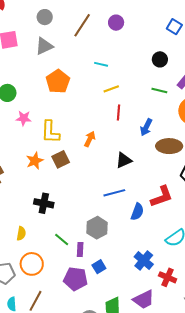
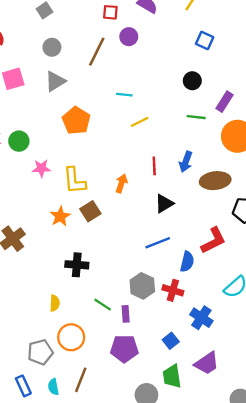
purple circle: (116, 23) -> (129, 37), moved
red line: (118, 113) -> (154, 166), moved
blue square: (99, 267) -> (171, 341), moved
red cross: (168, 277) -> (173, 290), moved

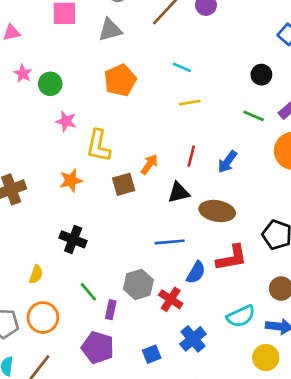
brown ellipse: (215, 181) -> (217, 211), moved
black triangle: (164, 204) -> (179, 193), moved
brown square: (90, 211) -> (124, 184), moved

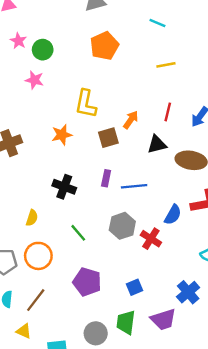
cyan line: (182, 67) -> (157, 23), moved
pink star: (66, 121) -> (34, 80), moved
blue line: (170, 242) -> (134, 186), moved
purple rectangle: (111, 310) -> (106, 178), moved
blue cross: (193, 339) -> (188, 292), moved

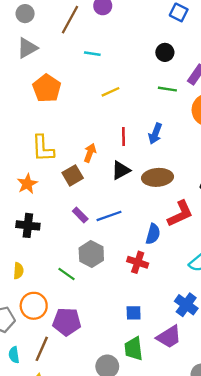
purple rectangle: (106, 178) -> (80, 215), turned -42
black cross: (64, 187) -> (28, 225), moved
gray hexagon: (122, 226) -> (91, 254), moved
purple pentagon: (87, 282) -> (67, 322), moved
blue square: (135, 287) -> (134, 313), turned 35

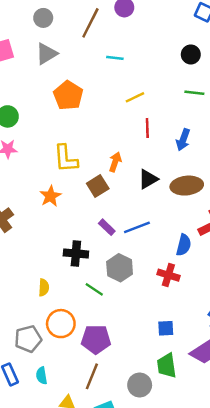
red line: (124, 137) -> (147, 128), moved
black cross: (28, 225) -> (76, 253), moved
brown line: (42, 349) -> (92, 376), moved

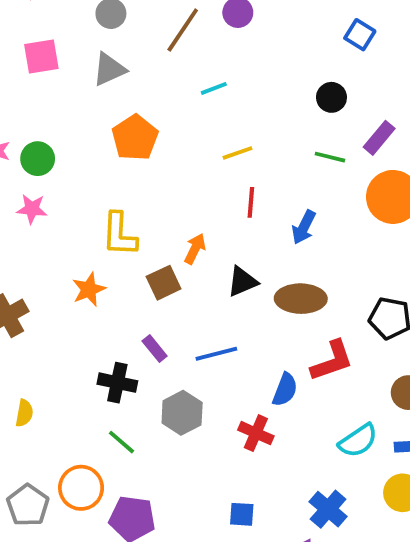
cyan line: (115, 58) -> (214, 88), turned -35
purple rectangle: (107, 227) -> (155, 348), moved
yellow semicircle: (44, 287) -> (24, 413), moved
green line: (94, 289) -> (122, 442), moved
gray pentagon: (28, 339) -> (28, 505), turned -30

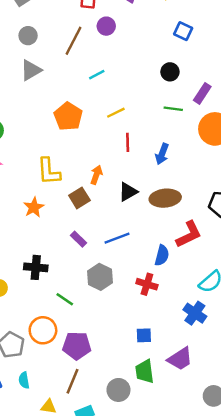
orange pentagon: (135, 138) -> (68, 116), moved
black cross: (117, 383) -> (36, 267), moved
blue cross: (328, 509) -> (195, 313), moved

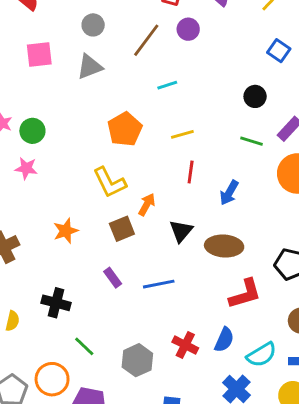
yellow L-shape: (49, 171) -> (110, 182), moved, turned -32
black triangle: (128, 192) -> (181, 231), turned -30
blue semicircle: (162, 255) -> (224, 340), moved
gray hexagon: (100, 277) -> (137, 360), moved

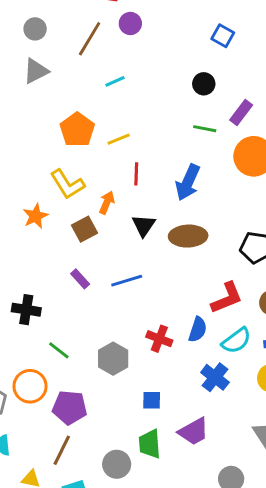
yellow line: (182, 134) -> (119, 139), moved
red line: (191, 172) -> (136, 174), moved
blue arrow: (229, 193) -> (188, 182), size x1.4
orange star: (66, 231) -> (35, 216), moved
red L-shape: (245, 294) -> (227, 298), moved

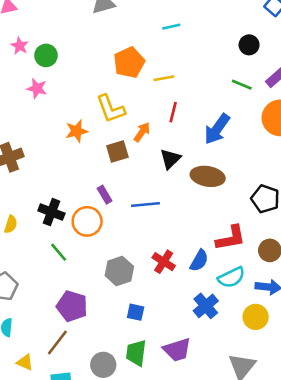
green line: (59, 350) -> (59, 252), moved
orange circle: (30, 386) -> (87, 221), moved
blue square: (152, 400) -> (136, 312), moved

